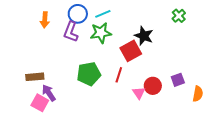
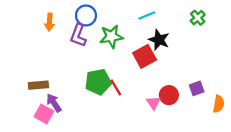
cyan line: (103, 14) -> (147, 15), moved
red line: (119, 75) -> (116, 87), moved, turned -49

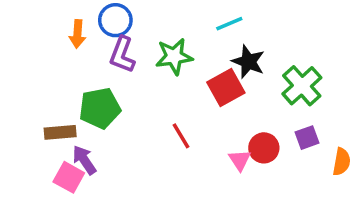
blue circle: (86, 15) -> (115, 20), moved
green cross: (198, 18) -> (302, 86), moved, size x1.6
green pentagon: (98, 82) -> (100, 108), moved

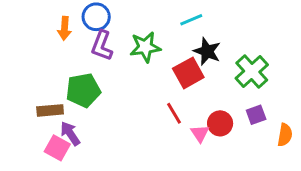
red line: (181, 136) -> (174, 113), moved

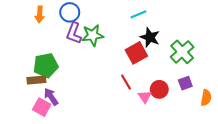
orange arrow: (64, 28) -> (40, 14), moved
green star: (145, 47) -> (93, 35), moved
green pentagon: (83, 90) -> (46, 65), moved

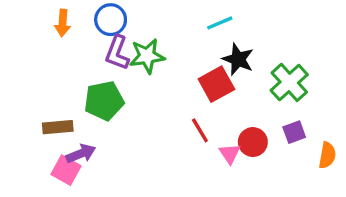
green pentagon: (46, 65) -> (104, 101), moved
purple arrow: (51, 97) -> (81, 154), turned 102

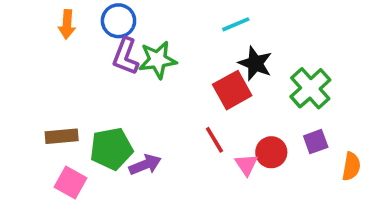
green pentagon: (104, 101) -> (111, 149), moved
purple arrow: (81, 154) -> (145, 165), moved

